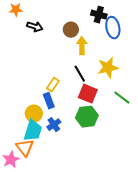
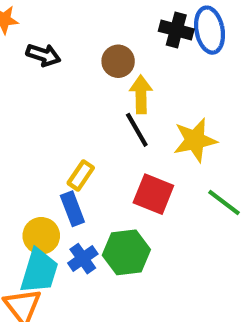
blue ellipse: (113, 28) -> (210, 30), moved
black line: (80, 74) -> (137, 130), moved
green hexagon: (87, 117) -> (126, 252), moved

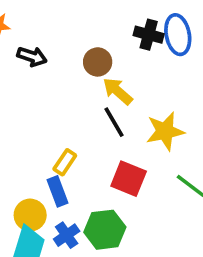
yellow arrow: (141, 94) -> (118, 91), turned -48

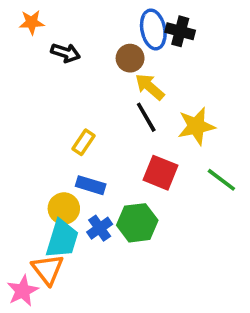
blue ellipse: (178, 35) -> (153, 29), moved
yellow rectangle: (65, 162) -> (84, 142), moved
blue rectangle: (57, 191) -> (91, 185), turned -52

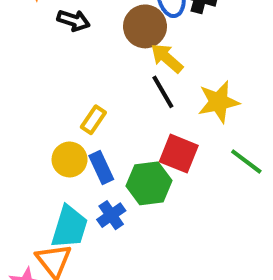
brown circle: (130, 58) -> (145, 26), size x1.4
blue rectangle: (91, 185) -> (101, 167), turned 48
yellow circle: (64, 208) -> (70, 160), moved
green hexagon: (137, 223) -> (149, 183), moved

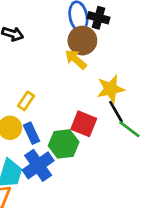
brown circle: (145, 26) -> (82, 41), moved
black line: (163, 92) -> (116, 112), moved
blue cross: (111, 215) -> (38, 165), size x1.6

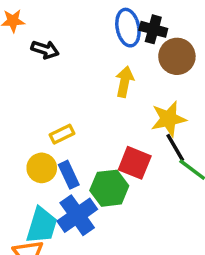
brown circle: (82, 41) -> (177, 56), moved
yellow arrow: (76, 59) -> (125, 82), turned 60
yellow rectangle: (26, 101) -> (62, 134), turned 30

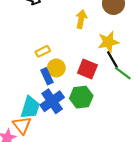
yellow circle: (42, 168) -> (56, 68), moved
green hexagon: (109, 188) -> (81, 97), moved

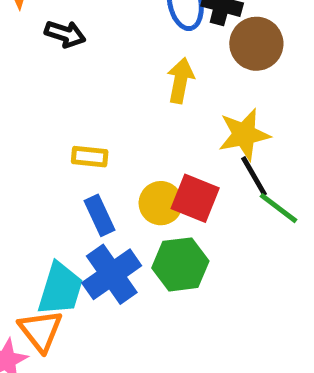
yellow rectangle: (43, 51) -> (90, 157), turned 32
yellow circle: (56, 68) -> (161, 203), moved

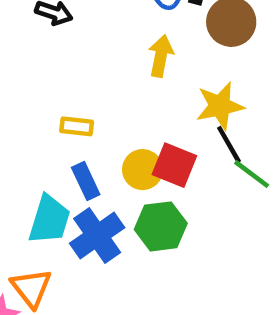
cyan trapezoid: (60, 289) -> (49, 220), moved

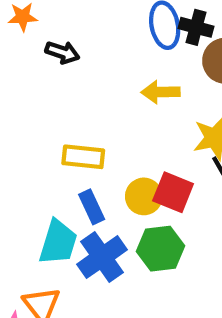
yellow arrow: (161, 56) -> (161, 92), turned -102
yellow rectangle: (77, 126) -> (83, 157), size x1.4

